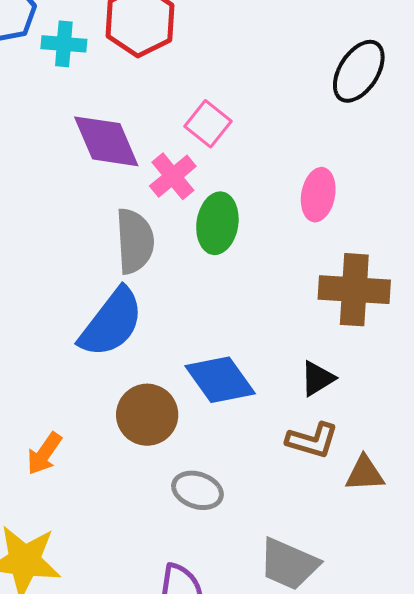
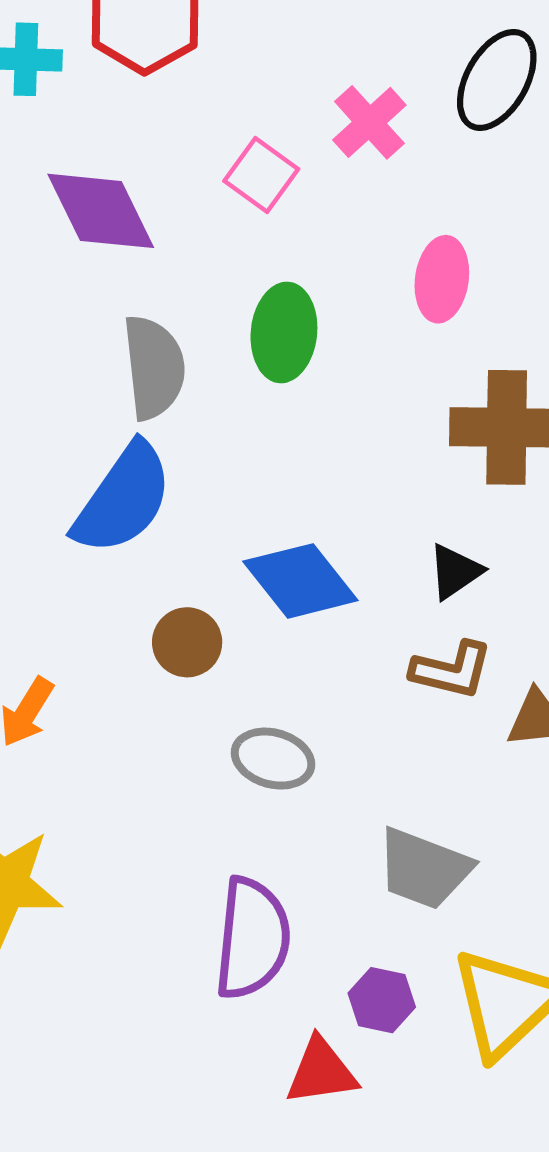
pink cross: (173, 176) -> (369, 122), moved
brown circle: (147, 415) -> (187, 642), size x0.7

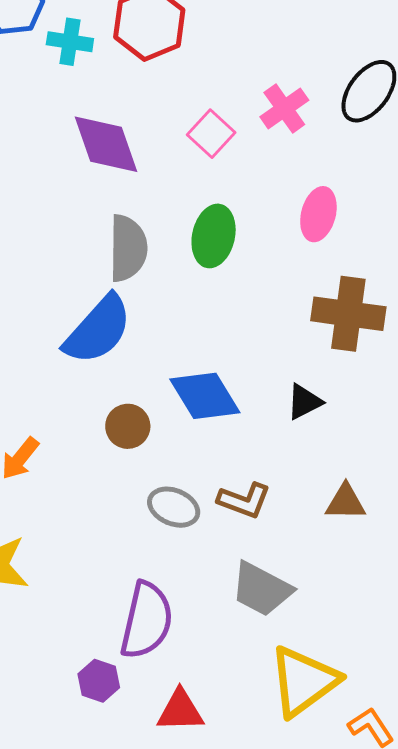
brown L-shape: (452, 670) -> (244, 500), moved
purple hexagon: (382, 1000) -> (99, 681), moved

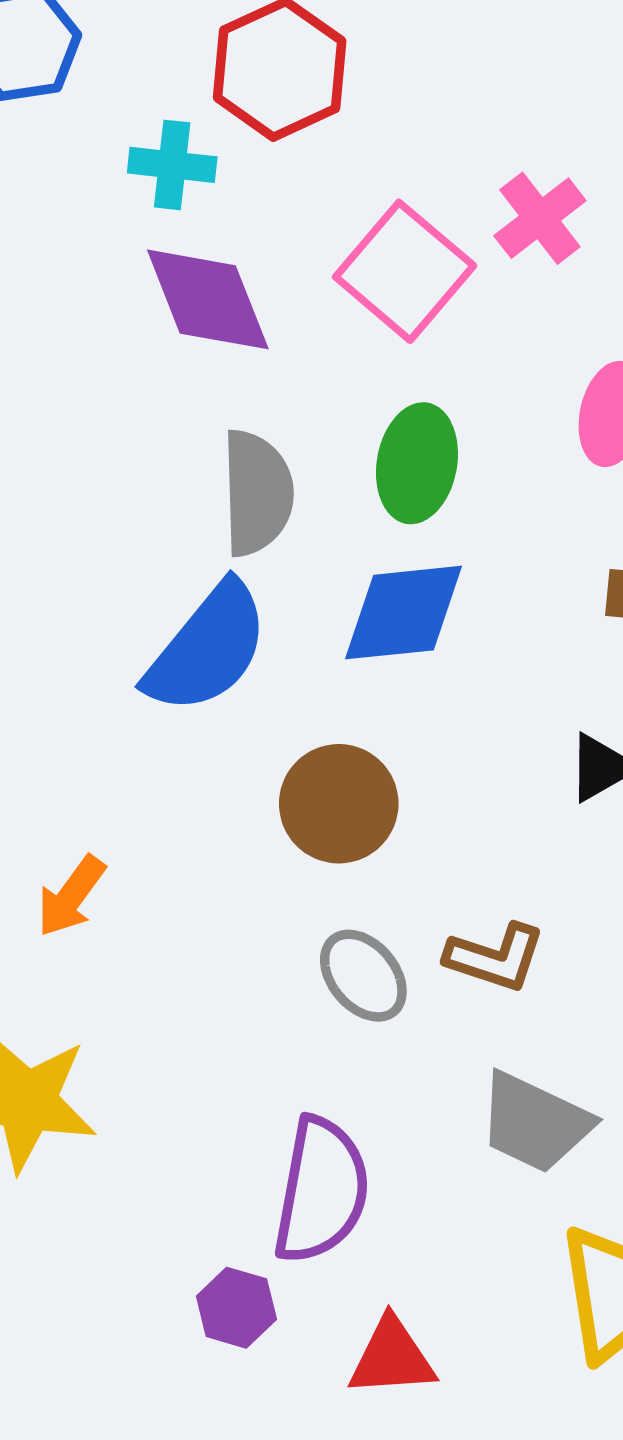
cyan cross: (70, 42) -> (172, 165), moved
pink square: (211, 134) -> (405, 271), size x1.5
blue diamond: (205, 396) -> (403, 613), moved, turned -62
brown circle: (128, 426) -> (339, 804), moved, size x1.4
gray ellipse: (174, 507) -> (363, 976), turned 30

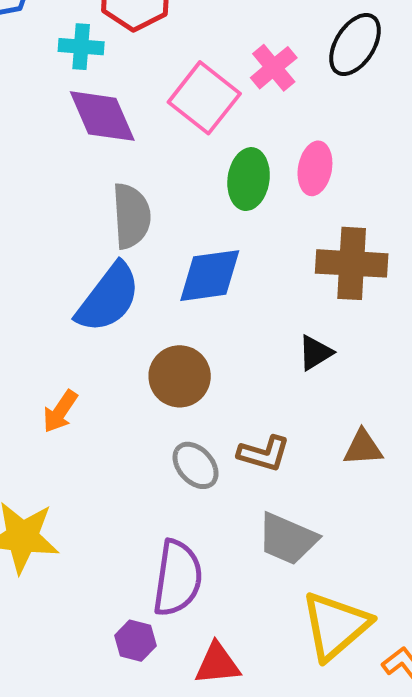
green ellipse: (417, 463) -> (249, 179), moved
orange arrow: (71, 896) -> (60, 411), moved

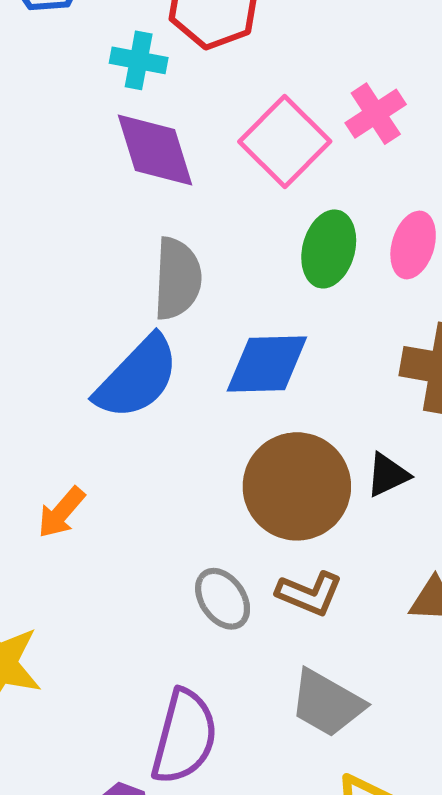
brown circle: (180, 376) -> (297, 486), moved, size x1.4

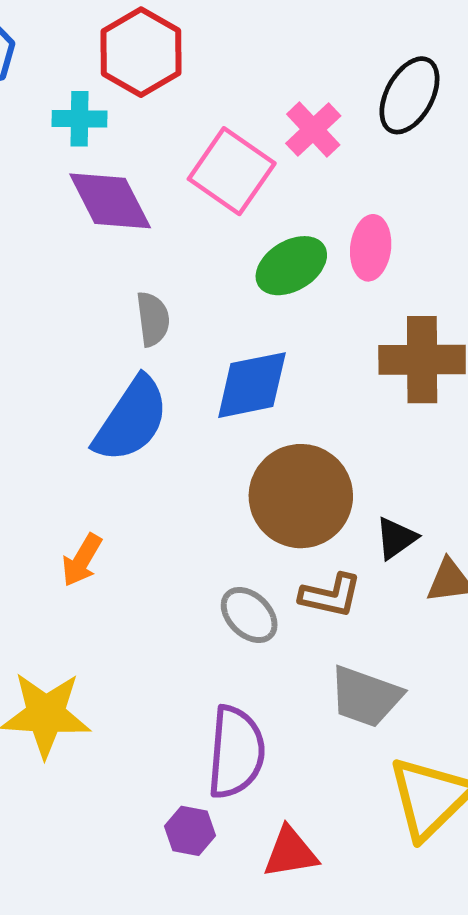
green ellipse: (329, 249) -> (291, 266), turned 54
gray semicircle: (177, 279) -> (153, 319), size x0.7
black triangle: (388, 475) -> (396, 538), moved

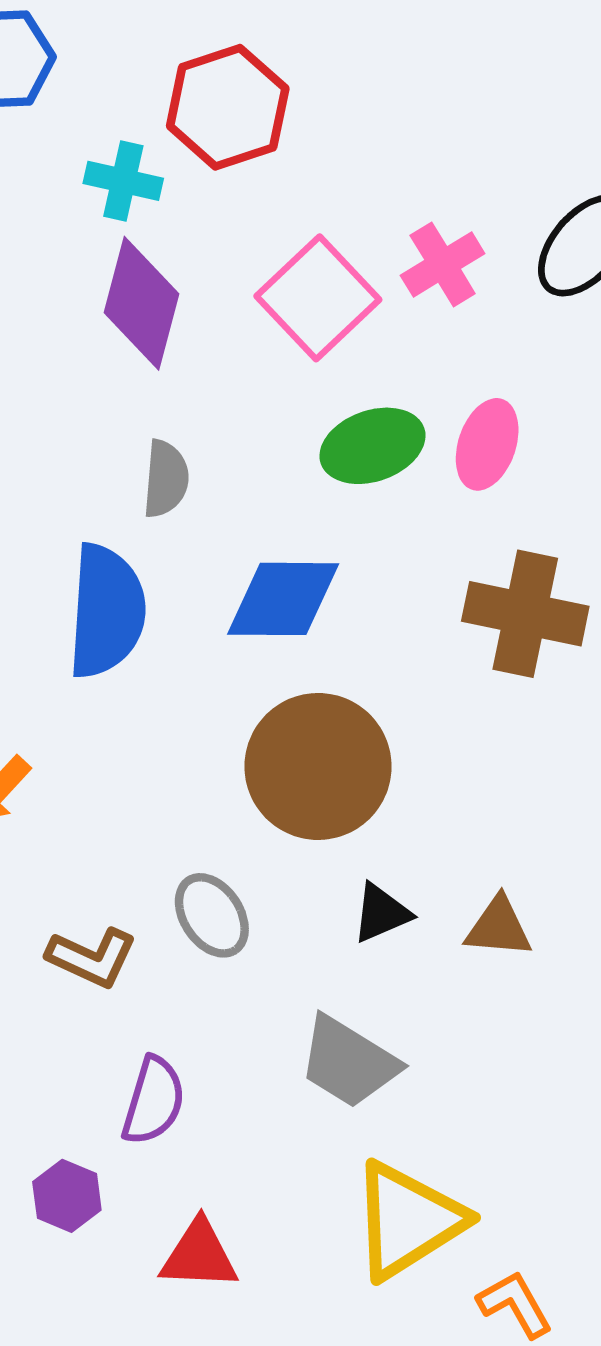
purple diamond: (110, 201) -> (141, 303), turned 30
blue semicircle: (131, 420) -> (106, 611), turned -42
black triangle: (396, 538) -> (381, 913), moved
brown L-shape: (331, 596) -> (92, 958), moved
purple semicircle: (236, 752) -> (153, 1101), size x0.7

